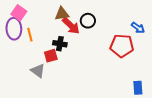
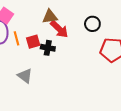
black circle: (88, 21) -> (92, 24), moved
red square: (51, 56) -> (33, 42), moved

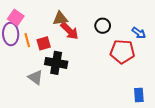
black cross: (48, 48) -> (56, 63), moved, size x1.5

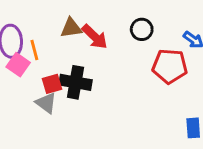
pink square: (16, 17) -> (18, 65), moved
brown triangle: (60, 18) -> (71, 28), moved
red square: (44, 43) -> (52, 84), moved

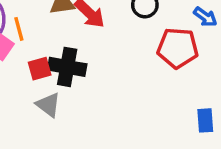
gray triangle: (46, 103) -> (48, 105), moved

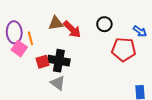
gray triangle: (48, 105) -> (58, 83), moved

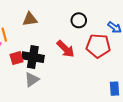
red arrow: (72, 29) -> (66, 49), moved
gray triangle: (58, 83) -> (32, 79), turned 49

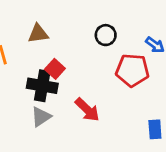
red arrow: (66, 49) -> (87, 110), moved
red square: (17, 58) -> (55, 69), moved, turned -32

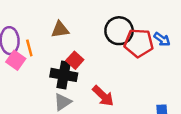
black circle: (106, 35) -> (119, 31), size x1.5
red pentagon: (132, 70) -> (139, 43), moved

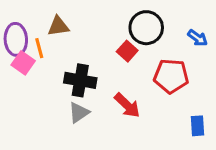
brown triangle: (60, 29) -> (58, 26), moved
red pentagon: (139, 43) -> (171, 76), moved
red square: (75, 60) -> (127, 51), moved

